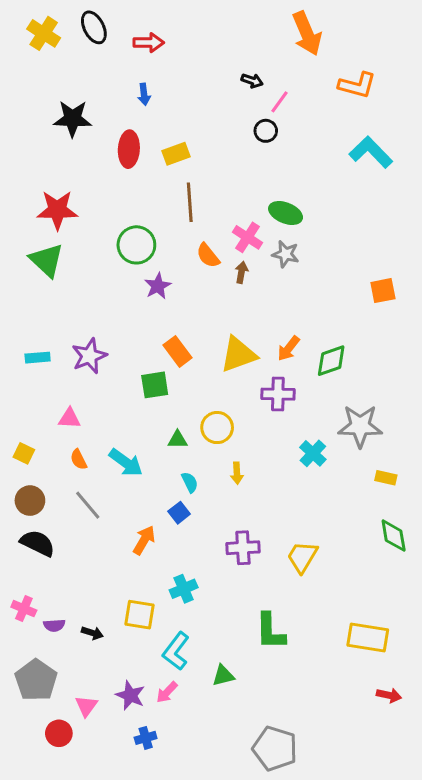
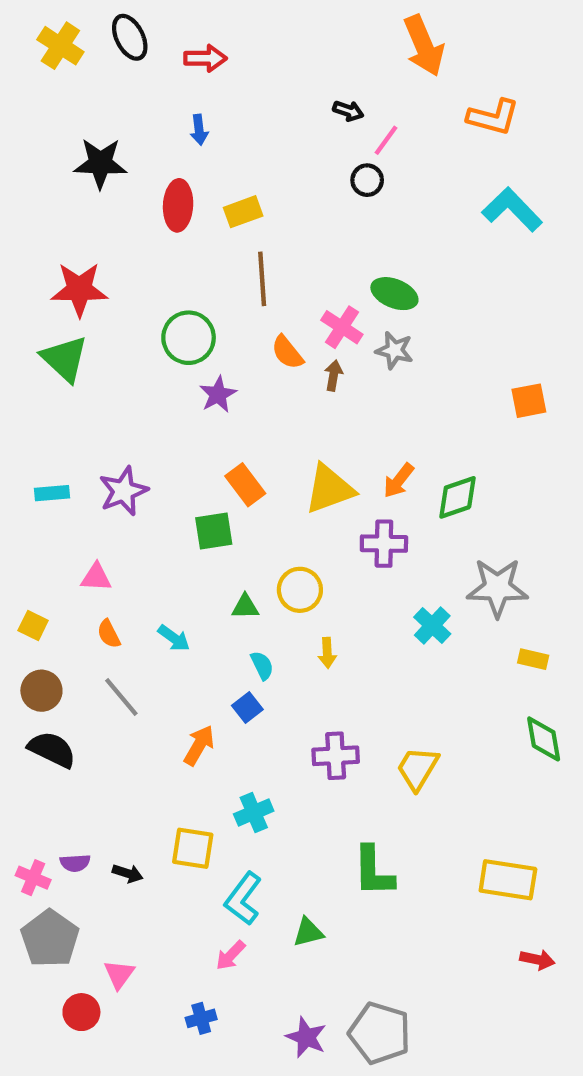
cyan arrow: (126, 463) -> (174, 638), size x0.7
pink cross: (24, 609) -> (33, 878), moved
purple star: (130, 695) -> (306, 1037), moved

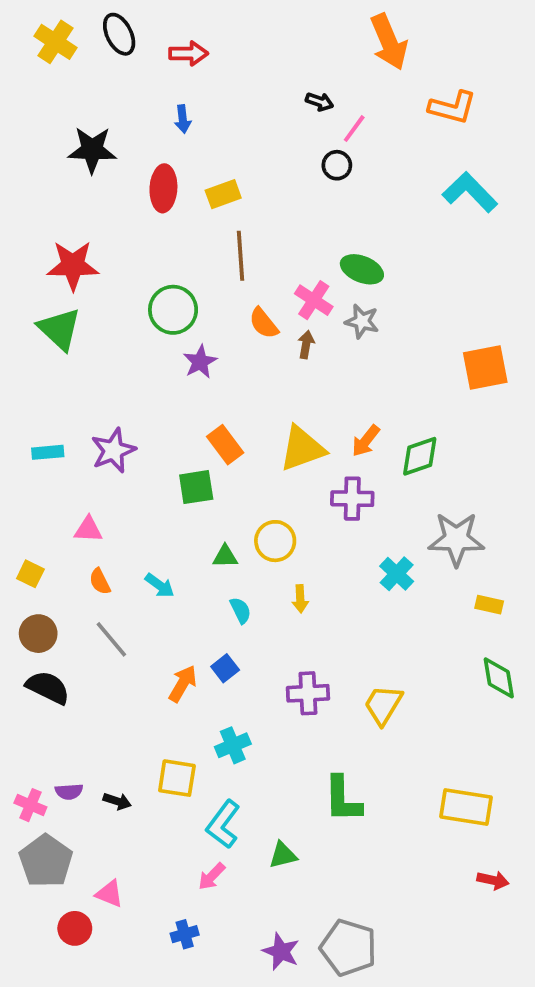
orange square: (529, 401) -> (485, 368), size x1.4
blue square: (247, 707) -> (225, 668), moved
pink triangle: (119, 974) -> (109, 894), turned -44

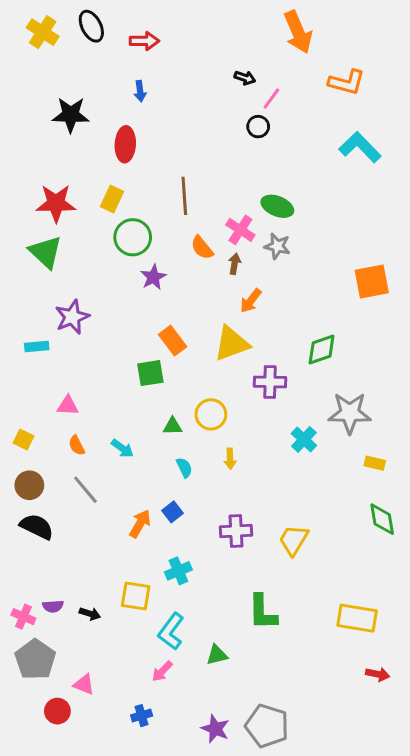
yellow rectangle: (223, 194) -> (112, 199), moved, turned -45
orange arrow: (366, 441) -> (251, 301), moved
purple star: (113, 450) -> (72, 317), moved

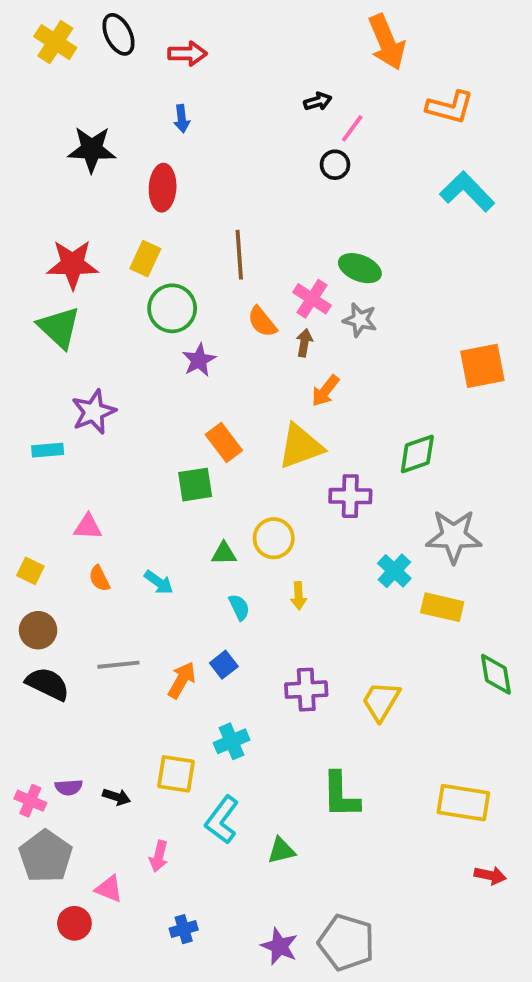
black arrow: (245, 78) -> (318, 101), turned -36
yellow rectangle: (375, 463) -> (442, 607), moved, size x1.5
gray line: (85, 490) -> (118, 665), moved, turned -56
pink arrow: (162, 671) -> (159, 856), moved, turned -30

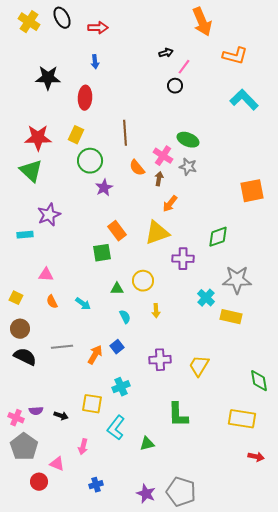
green diamond: (496, 674) -> (259, 381), moved

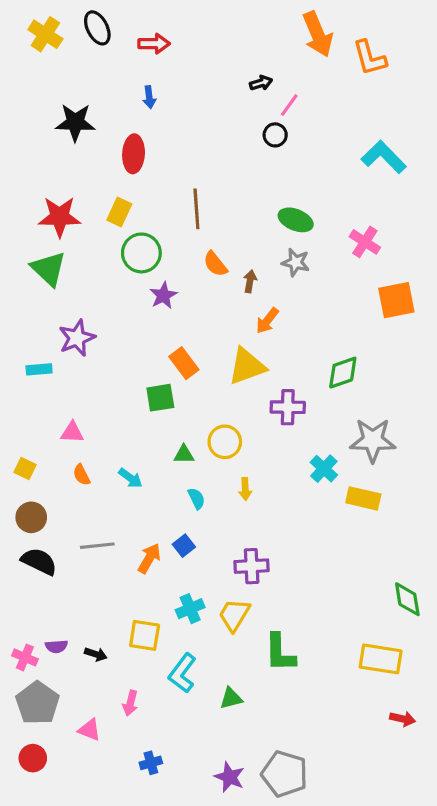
orange L-shape: (235, 56) -> (370, 58), moved, turned 60
pink cross: (163, 156) -> (365, 242), moved
yellow trapezoid: (199, 366) -> (234, 615), moved
red circle: (39, 482) -> (33, 758), moved

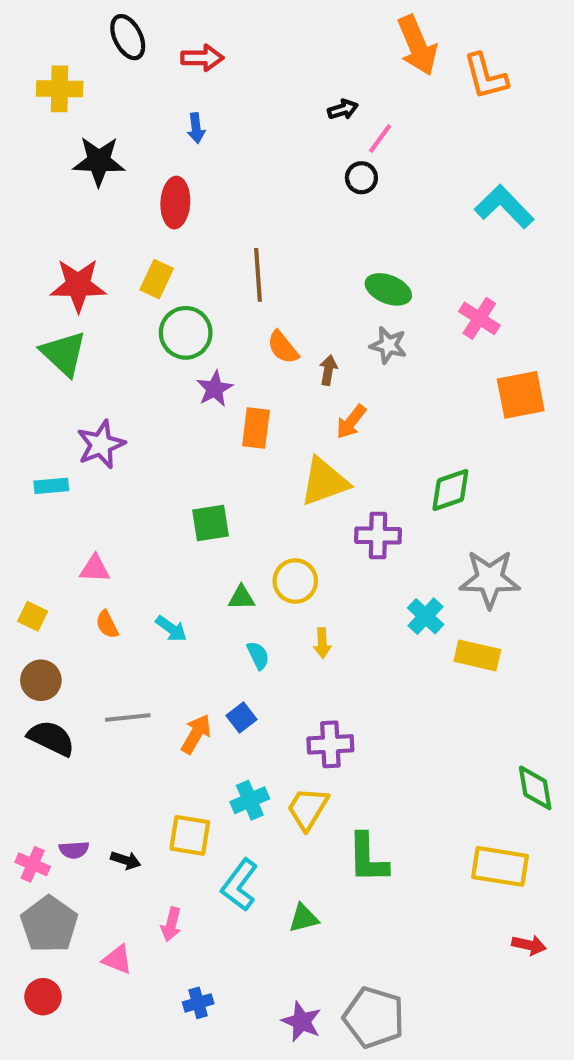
yellow cross: (45, 34) -> (60, 89), moved, turned -32
orange rectangle: (184, 363) -> (256, 428), moved, turned 44

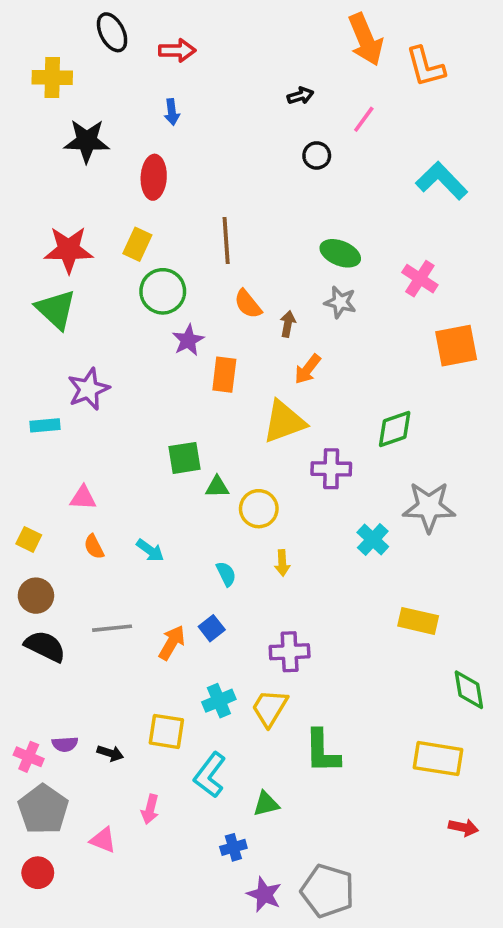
pink line: (380, 138) -> (364, 119), moved
green triangle: (242, 598) -> (217, 487), moved
yellow rectangle: (477, 655) -> (418, 621), moved
blue cross: (198, 1003) -> (233, 847), moved

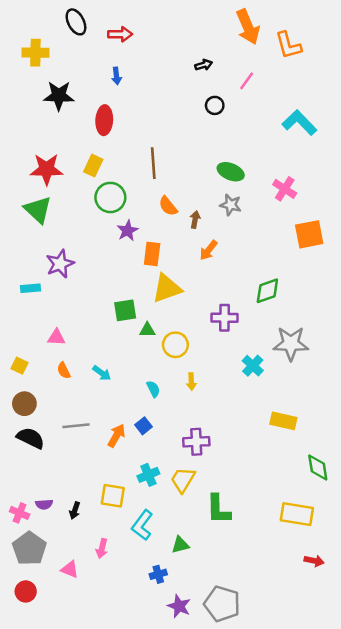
yellow triangle: (284, 422) -> (167, 288), moved
black arrow: (110, 753) -> (75, 510), turned 91

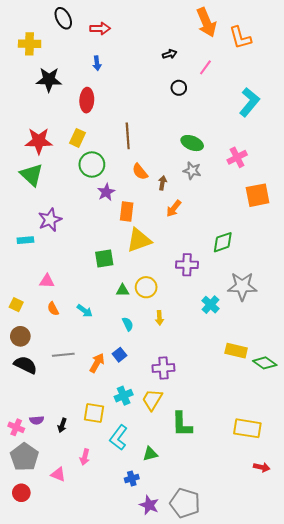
cyan L-shape: (299, 123) -> (249, 102), turned 84
pink cross: (285, 189) -> (237, 157), turned 30
green triangle: (147, 330) -> (123, 290), moved
green diamond: (318, 468) -> (265, 363), moved, turned -45

